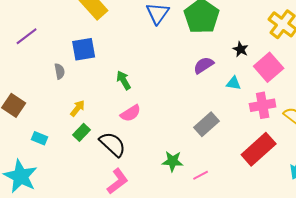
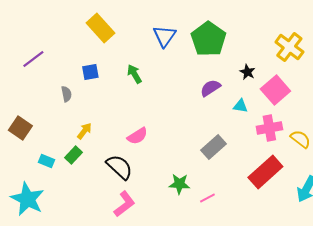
blue square: (84, 49) -> (90, 72), size x0.7
green arrow: (124, 80) -> (134, 74), moved
green rectangle: (82, 132) -> (73, 155), moved

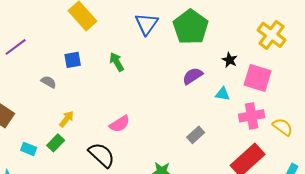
pink square: (275, 90) -> (258, 78), turned -32
gray semicircle: (66, 94) -> (49, 82), turned -49
gray rectangle: (213, 147) -> (196, 135), size x0.7

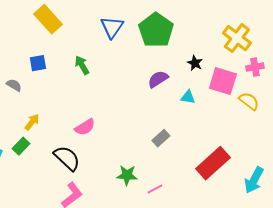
pink cross: (252, 116) -> (255, 67), moved, size x0.7
yellow semicircle: (283, 127) -> (249, 101), moved

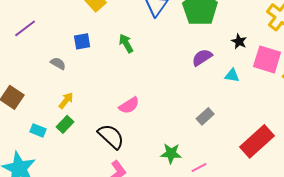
yellow arrow: (32, 122) -> (66, 100), moved

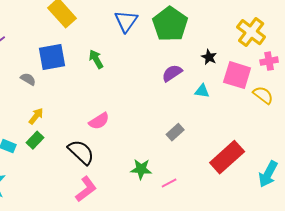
blue square: (82, 41) -> (52, 57), size x1.6

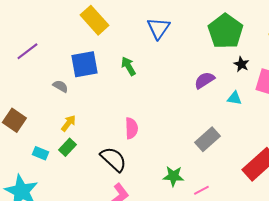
green pentagon: (170, 24) -> (225, 31), moved
pink semicircle: (99, 121) -> (131, 128), turned -60
gray rectangle: (175, 132) -> (207, 139), size x1.4

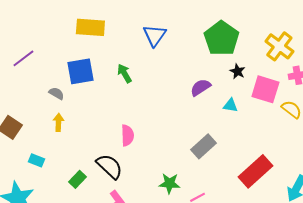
yellow rectangle: (94, 20) -> (90, 27), turned -44
yellow arrow: (68, 123) -> (58, 122), moved, turned -36
green rectangle: (67, 147) -> (77, 179), moved

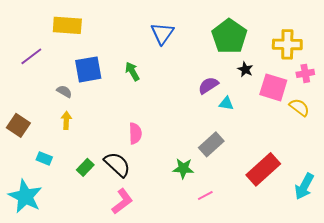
yellow rectangle: (90, 27) -> (67, 25), moved
yellow cross: (279, 46) -> (287, 44), turned -36
cyan triangle: (230, 105) -> (226, 103), moved
green rectangle: (77, 179) -> (85, 167), moved
green star: (169, 183) -> (183, 168), moved

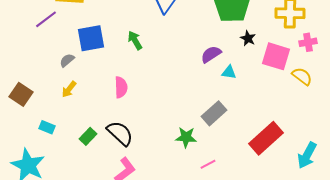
purple line: (31, 56) -> (46, 19), moved
gray semicircle: (64, 91) -> (67, 60), turned -70
yellow arrow: (66, 120) -> (69, 89), turned -144
pink semicircle: (135, 133) -> (121, 87), moved

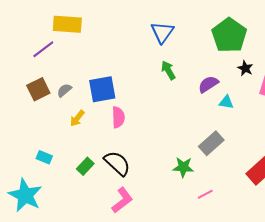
blue square: (91, 38) -> (102, 89), moved
green arrow: (135, 40) -> (168, 70), moved
yellow arrow: (69, 89) -> (77, 118), moved
brown square: (21, 94) -> (38, 89), moved, turned 30

